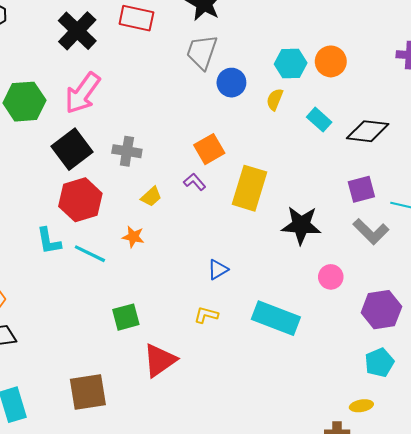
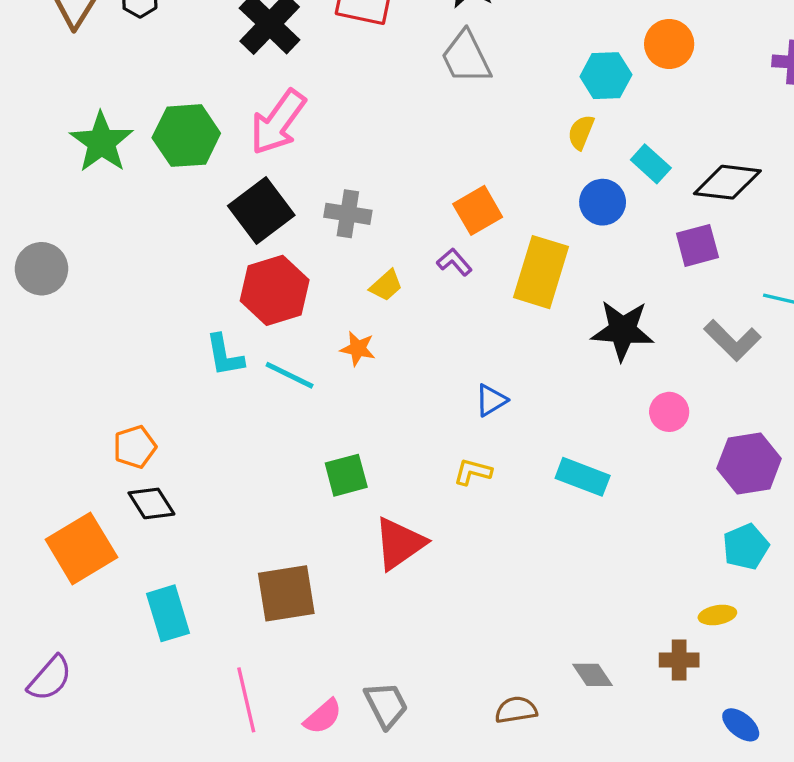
gray trapezoid: (202, 52) -> (466, 57), turned -45
orange circle: (331, 61) -> (669, 44), moved
blue circle: (231, 83) -> (603, 202), moved
purple square: (361, 189) -> (697, 245), moved
cyan rectangle: (276, 318) -> (583, 477), size x0.7

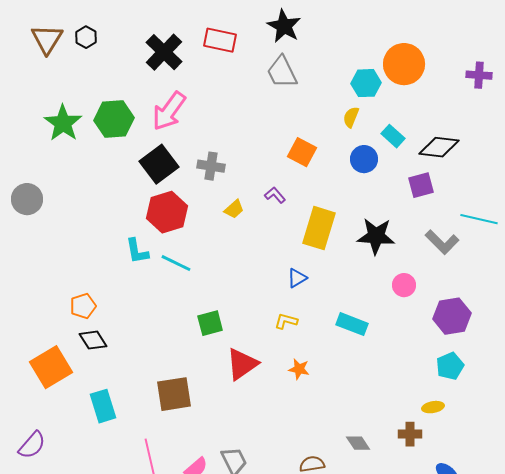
orange circle: (669, 44) -> (404, 64), size x1.4
orange square: (478, 210) -> (302, 152), moved, turned -32
yellow rectangle: (541, 272) -> (319, 228), moved
orange star: (358, 349) -> (299, 369), moved

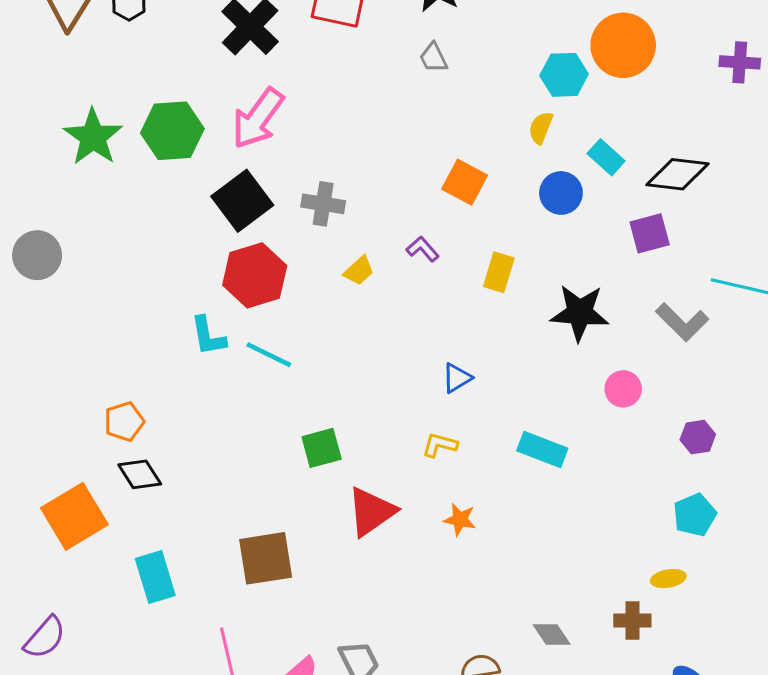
gray trapezoid: (282, 72) -> (433, 58), size x0.6
yellow rectangle: (319, 228) -> (499, 272), moved, size x0.6
purple hexagon: (452, 316) -> (698, 437), size x0.6

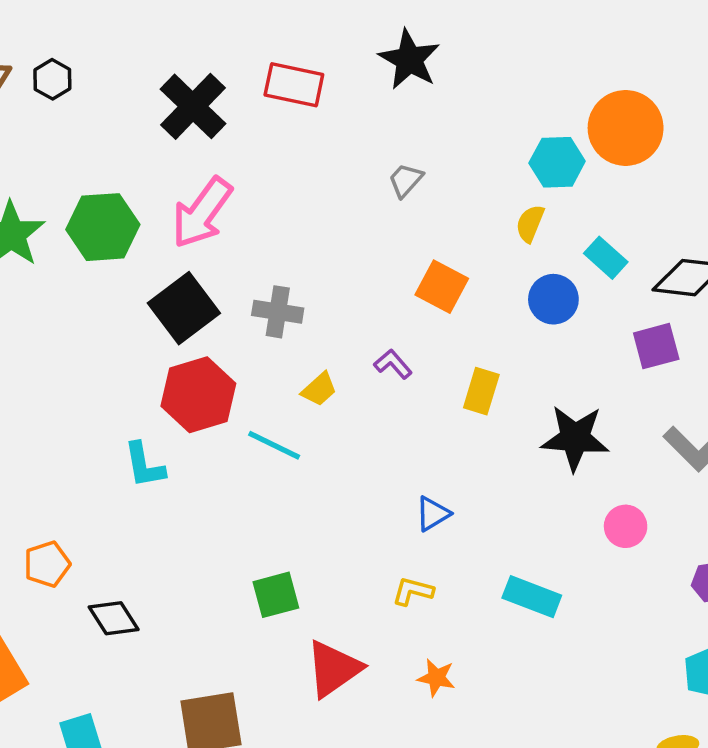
gray trapezoid: (433, 58) -> (406, 180), moved, turned 68
cyan line: (269, 355) -> (274, 445), moved
black diamond: (140, 474) -> (114, 618), moved

